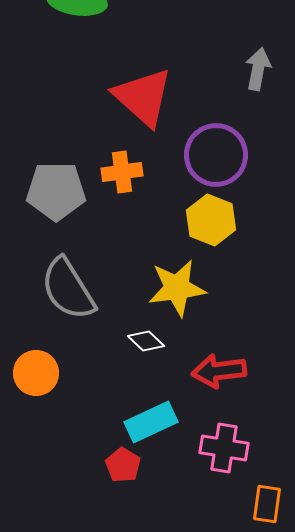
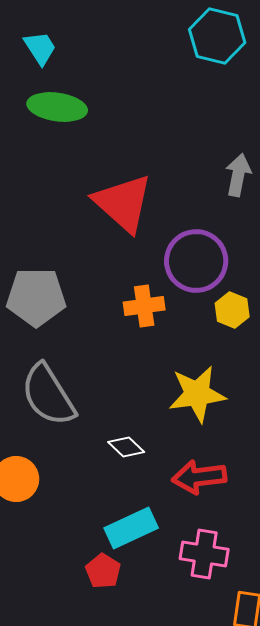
orange cross: (122, 172) -> (144, 306), moved
yellow hexagon: (211, 220) -> (232, 310), moved, size x0.7
yellow star: (177, 288) -> (197, 394), moved

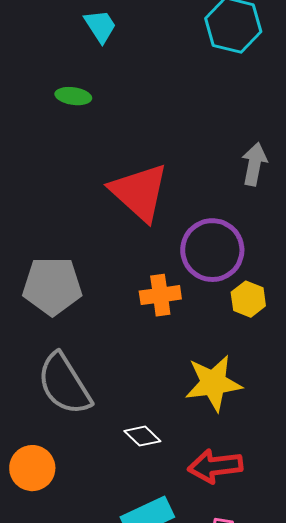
cyan trapezoid: (40, 48) -> (100, 26), moved
green ellipse: (57, 107) -> (73, 96), size x0.6

